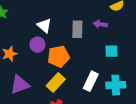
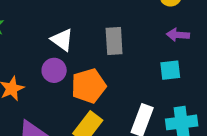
purple arrow: (100, 24) -> (178, 35), moved

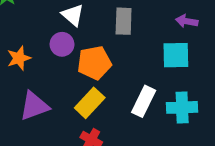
cyan square: (170, 70) -> (176, 55), size x1.4

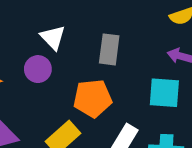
orange pentagon: (94, 63) -> (93, 98), moved

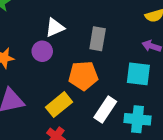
white triangle: (53, 37) -> (55, 27), turned 48

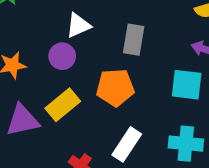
yellow rectangle: (59, 105) -> (63, 105), moved
white rectangle: (105, 110) -> (127, 144), moved

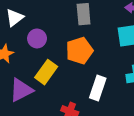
white triangle: (78, 25) -> (15, 18), moved

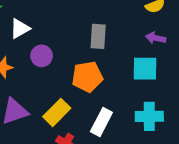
yellow rectangle: (46, 72) -> (57, 112), moved

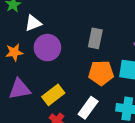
purple circle: (42, 56) -> (47, 48), size x1.5
orange pentagon: (87, 77) -> (101, 73), moved

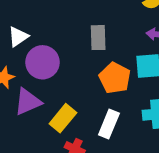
orange pentagon: (101, 73) -> (115, 78), turned -30
purple triangle: (20, 89) -> (28, 102), moved

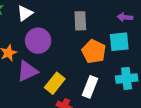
white triangle: (18, 37) -> (25, 13), moved

